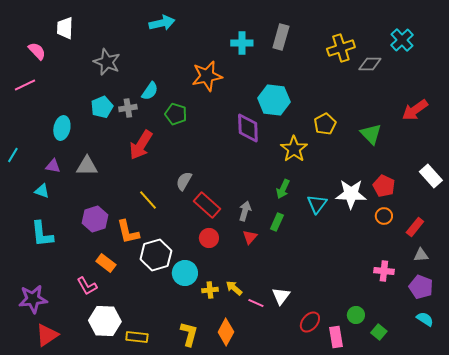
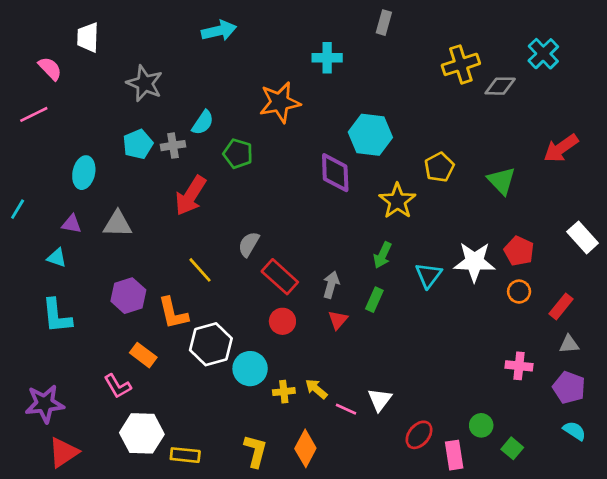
gray rectangle: (281, 37) -> (384, 23), moved, size x0.7

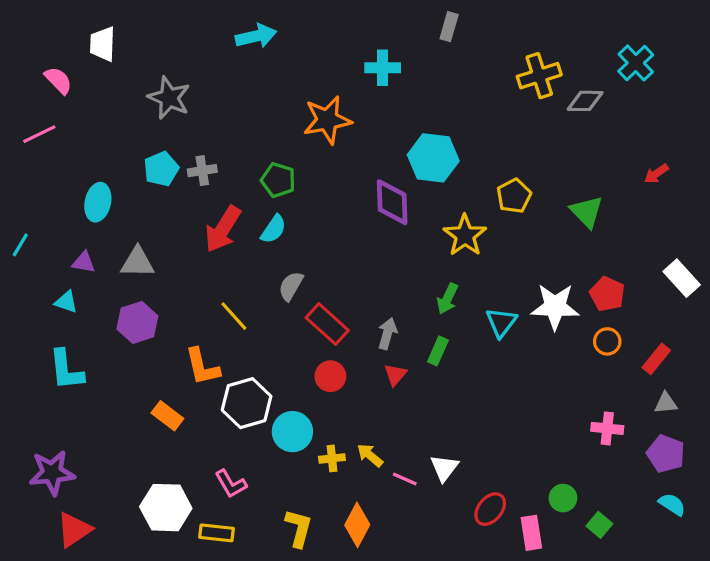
cyan semicircle: (203, 123) -> (273, 229), moved
red arrow: (561, 148) -> (656, 174), size x0.6
purple hexagon: (128, 296) -> (137, 322), moved
pink L-shape: (118, 386) -> (231, 484), moved

